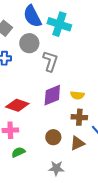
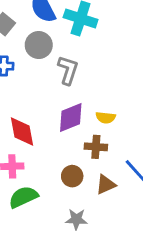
red diamond: (17, 105) -> (22, 131), turned 60
brown cross: (79, 117) -> (96, 147), moved
green semicircle: (18, 152) -> (23, 197), size x1.5

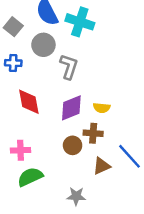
red diamond: (22, 131) -> (29, 102), moved
brown circle: (72, 176) -> (73, 145), moved

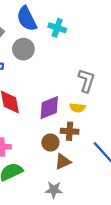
cyan cross: (80, 22) -> (57, 28), size x0.7
gray L-shape: (69, 67) -> (86, 81), moved
brown triangle: (102, 166) -> (63, 162), moved

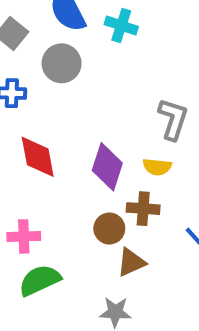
purple diamond: (49, 108) -> (107, 167), turned -50

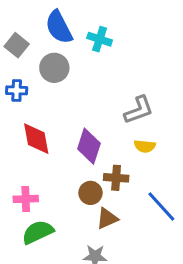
gray L-shape: (173, 119) -> (139, 110), turned 52
yellow semicircle: (157, 167) -> (145, 146), moved

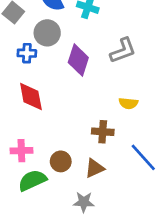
blue cross: (17, 90) -> (27, 53), moved
gray L-shape: (139, 110) -> (123, 50), moved
purple diamond: (89, 146) -> (78, 60), moved
brown circle: (90, 193) -> (61, 161), moved

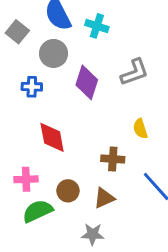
blue cross: (27, 53) -> (32, 87), moved
red diamond: (31, 96) -> (52, 137), moved
yellow semicircle: (128, 103) -> (140, 129), turned 66

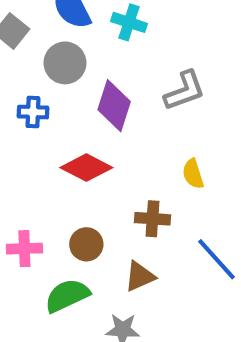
red diamond: (52, 137) -> (86, 168), moved, turned -52
brown circle: (68, 191) -> (86, 244), moved
green semicircle: (38, 211) -> (67, 296), moved

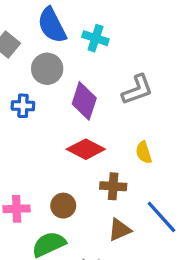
red diamond: (86, 168) -> (86, 149), moved
brown triangle: (140, 276) -> (120, 230), moved

